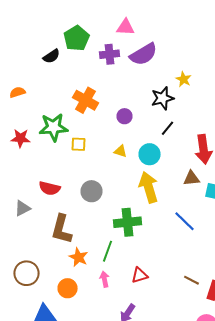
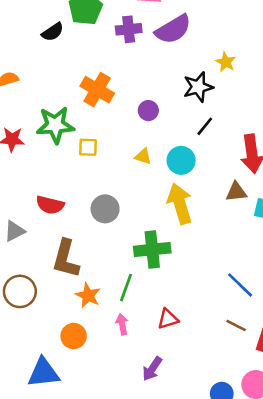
blue line: (184, 221) -> (240, 285), moved
brown circle: (26, 273) -> (20, 291), moved

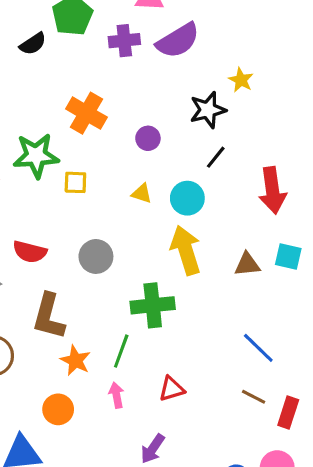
brown triangle: (236, 192) -> (247, 264), moved

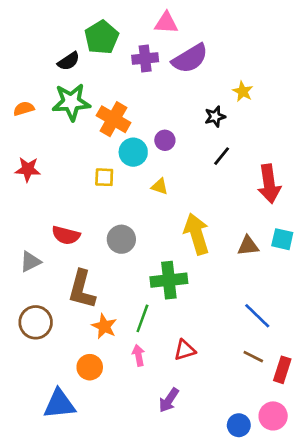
black star: (208, 110) -> (215, 117), size x0.7
green star: (36, 156) -> (71, 102), moved
cyan circle: (187, 198) -> (133, 152), moved

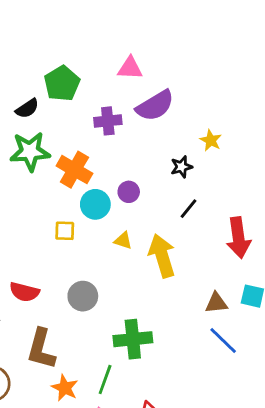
purple cross: (145, 58) -> (108, 121), moved
yellow arrow: (197, 234) -> (162, 256), moved
blue line: (257, 316) -> (223, 341), moved

